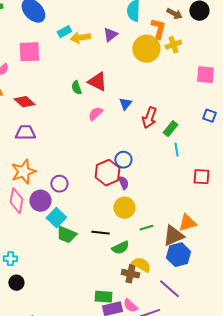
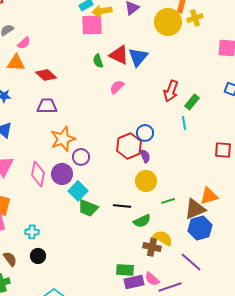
pink square: (29, 52) -> (92, 25), moved
blue triangle: (125, 104) -> (138, 57), moved, size x1.5
cyan line: (176, 150) -> (184, 123), moved
orange star: (23, 172) -> (63, 139), moved

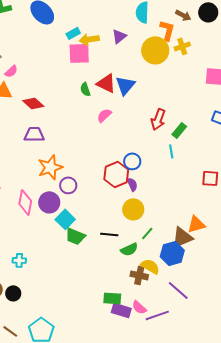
green line: (168, 201) -> (147, 233), moved, turned -32
blue hexagon: (200, 228) -> (172, 253), moved
black circle: (38, 256) -> (13, 293), moved
purple rectangle: (134, 282) -> (121, 310), turned 30

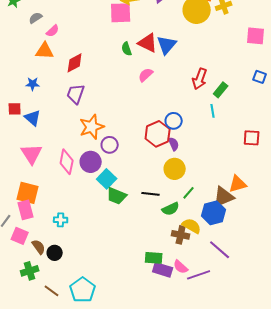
red diamond: (33, 103) -> (75, 63), turned -70
purple trapezoid: (34, 134) -> (76, 94), turned -70

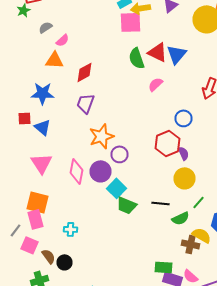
green semicircle: (127, 49) -> (136, 58), size x1.5
blue star: (33, 84) -> (42, 93), size x1.6
blue circle: (174, 121) -> (184, 118), moved

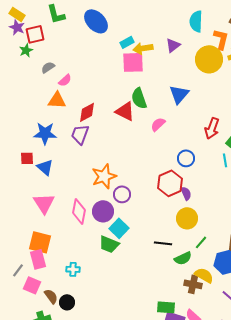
red triangle: (158, 52) -> (125, 111), moved
purple trapezoid: (86, 103) -> (80, 134), moved
green trapezoid: (126, 205) -> (109, 244), moved

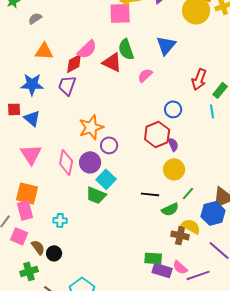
pink semicircle: (65, 80) -> (87, 49), moved, size x1.5

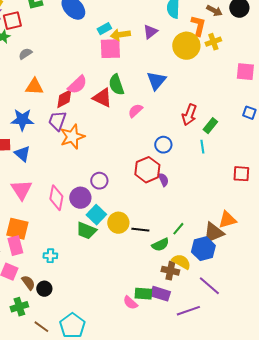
orange star: (91, 127) -> (72, 137), moved
yellow circle: (174, 169) -> (118, 223), moved
pink semicircle: (180, 267) -> (130, 303), moved
purple rectangle: (162, 270) -> (160, 294), moved

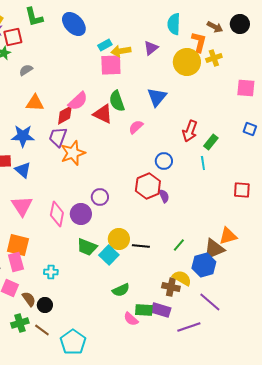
cyan square: (96, 215) -> (109, 255), moved
green semicircle: (160, 245) -> (121, 290), moved
brown line: (41, 327) -> (42, 330), moved

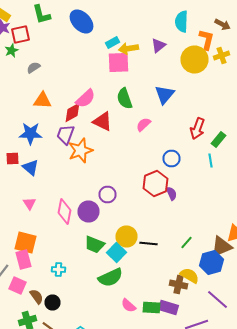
red triangle: (103, 114) -> (102, 122), moved
pink triangle: (22, 206) -> (30, 204), size x0.6
green semicircle: (121, 290) -> (110, 278), moved, size x1.4
pink semicircle: (131, 319) -> (128, 306), moved

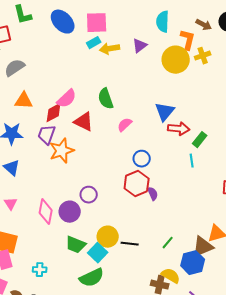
pink square: (118, 62) -> (97, 23), moved
gray semicircle: (34, 68) -> (15, 68), size x1.5
blue triangle: (164, 94) -> (165, 112), moved
red arrow: (198, 128) -> (179, 129), turned -105
blue circle: (172, 158) -> (142, 159), moved

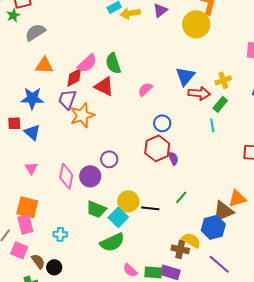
yellow cross: (203, 56) -> (223, 80), moved
green semicircle: (106, 99) -> (113, 63), moved
green line: (168, 243) -> (181, 197), moved

